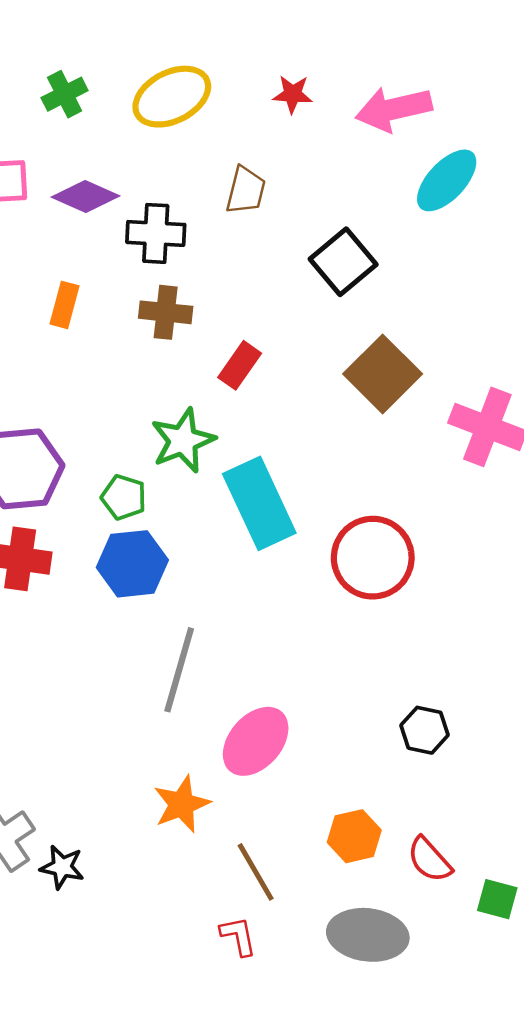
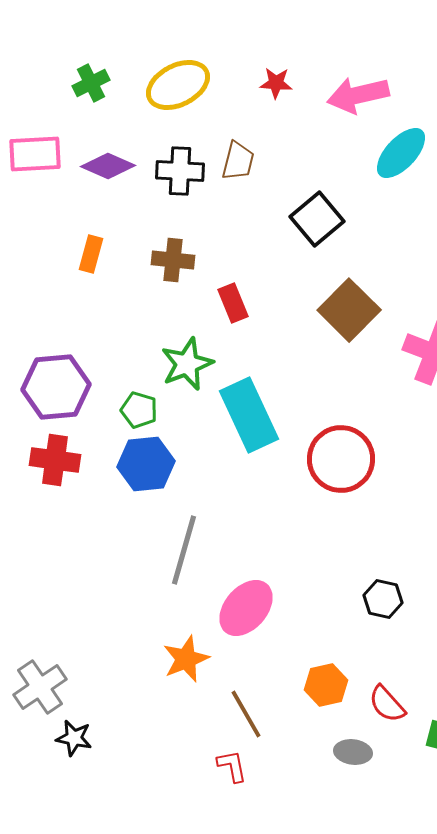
black cross: (156, 233) -> (180, 171), moved
red rectangle: (240, 365) -> (233, 303), turned -57
black star: (62, 867) -> (74, 738), moved
gray ellipse: (368, 935) -> (353, 752), moved, size x0.6

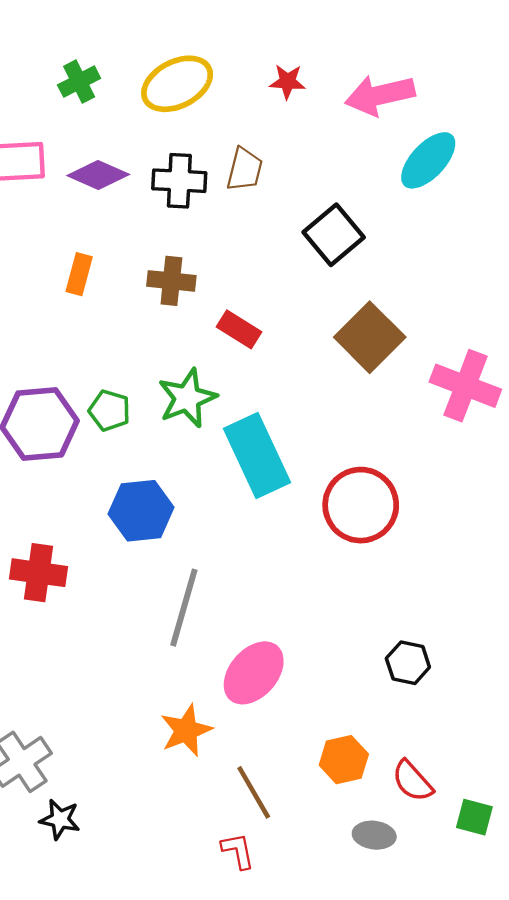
red rectangle: (233, 303) -> (239, 329), turned -36
green pentagon: (139, 410) -> (109, 410), moved
red cross: (55, 460) -> (39, 573), moved

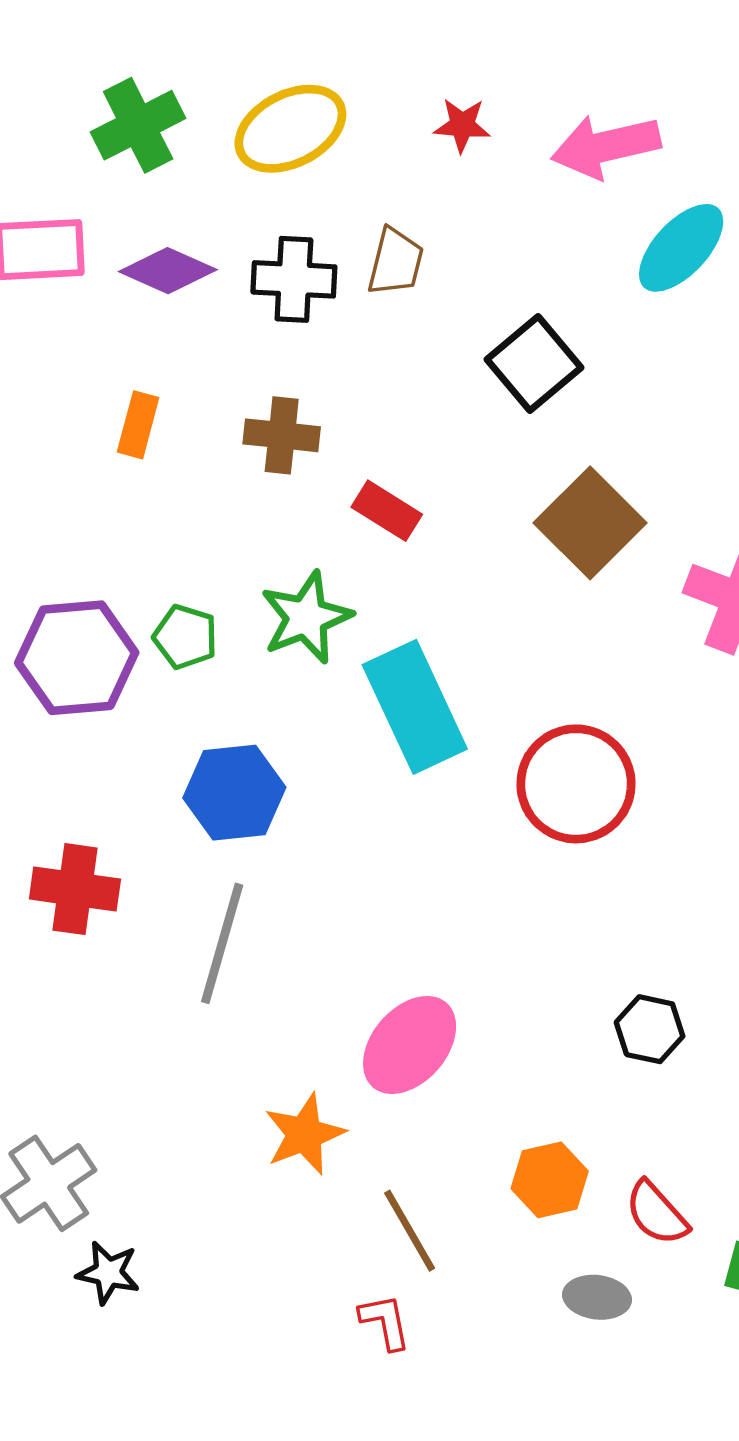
green cross: (79, 82) -> (138, 125), size x1.4
gray line: (184, 608) -> (222, 943), moved

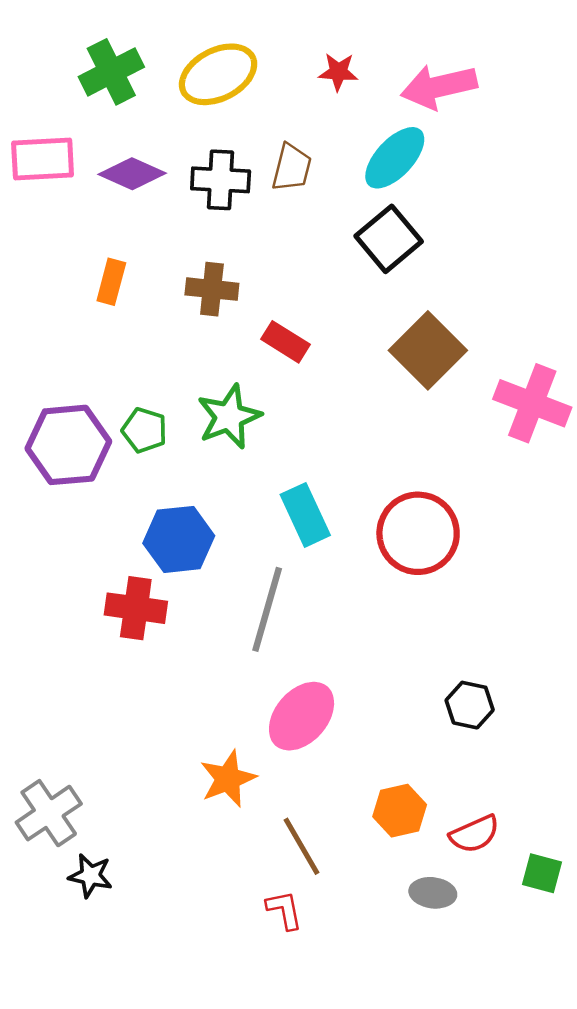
cyan ellipse: (681, 248) -> (395, 158), moved
cyan rectangle: (415, 707) -> (305, 515), moved, size x0.7
red cross: (75, 889) -> (136, 608), moved
gray line: (222, 943) -> (267, 609), moved
red semicircle: (657, 1213) -> (475, 834), turned -72

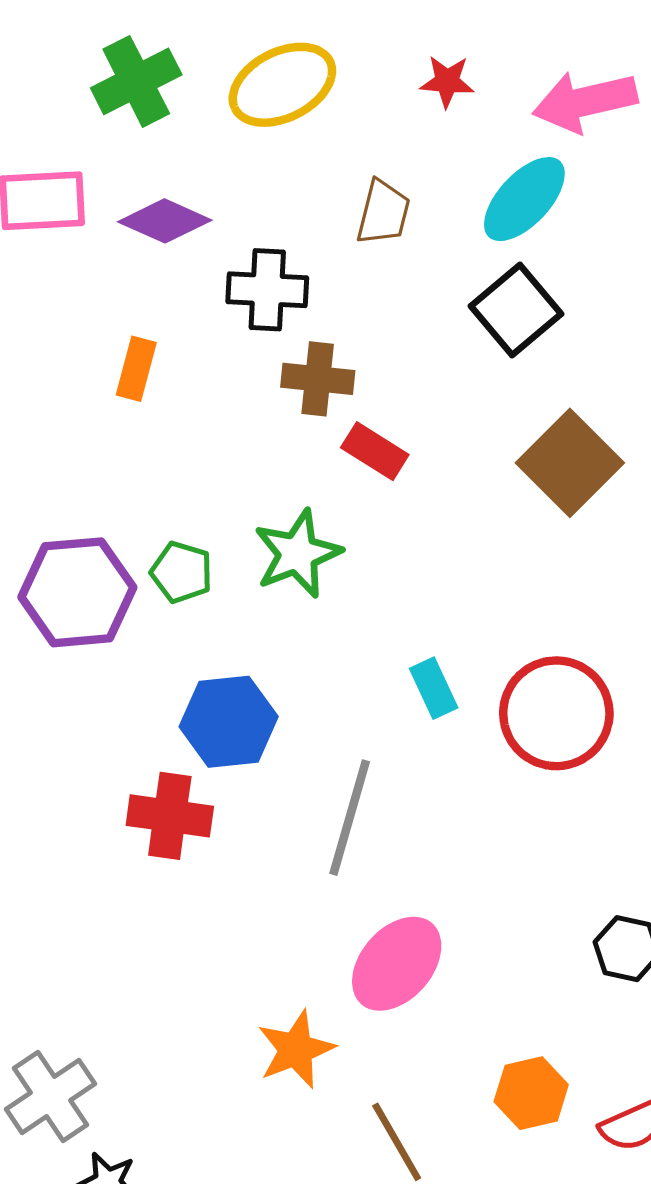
black cross: (221, 180) -> (267, 290), moved
brown cross: (212, 289) -> (318, 379), moved
cyan rectangle: (305, 515) -> (434, 688), moved, size x0.7

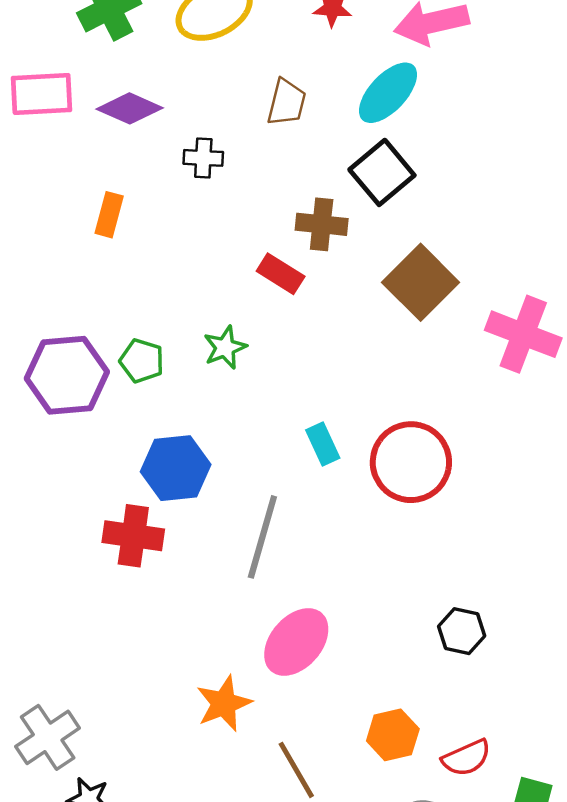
black cross: (267, 290) -> (203, 158), size x0.7
brown cross: (318, 379) -> (322, 224), moved
green star: (298, 554) -> (225, 347), size x0.7

